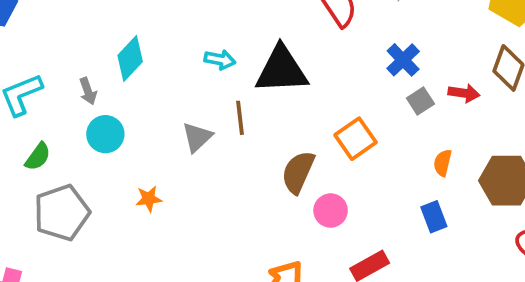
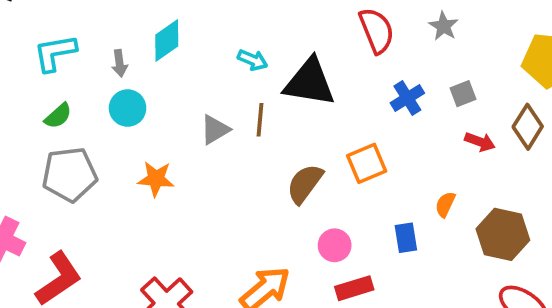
blue cross: (403, 60) -> (407, 98), moved
gray square: (420, 101) -> (463, 94), moved
orange star: (149, 199) -> (156, 179), size x1.4
pink circle: (331, 211) -> (335, 245), moved
blue rectangle: (434, 217) -> (406, 238), moved

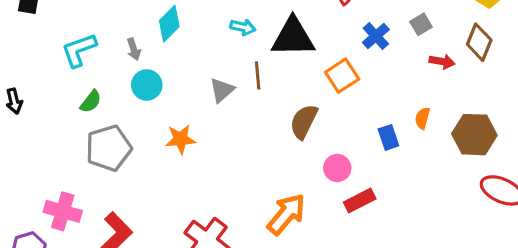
orange square: (367, 163) -> (342, 76), moved
blue rectangle: (406, 238) -> (388, 137), moved

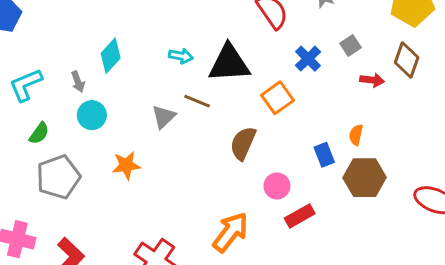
brown line: (258, 75) -> (197, 101), turned -60
brown hexagon: (474, 135) -> (365, 178), moved

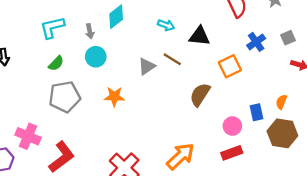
black triangle: (229, 63) -> (199, 36), size x0.7
pink circle: (277, 186) -> (232, 126), moved

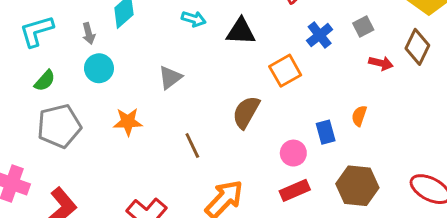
brown line: (172, 59) -> (192, 146), moved, turned 36
brown hexagon: (282, 133) -> (357, 186), moved

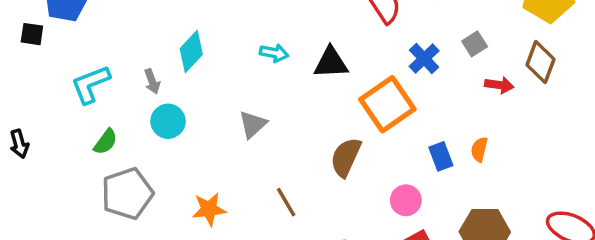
orange square: (285, 71) -> (387, 104), size x1.4
orange star: (128, 122) -> (209, 209), moved
blue rectangle: (326, 132) -> (441, 156), moved

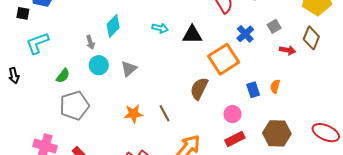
cyan L-shape: (91, 84) -> (37, 43), moved
gray triangle: (253, 124) -> (129, 69), moved
orange star: (209, 209) -> (133, 114), moved

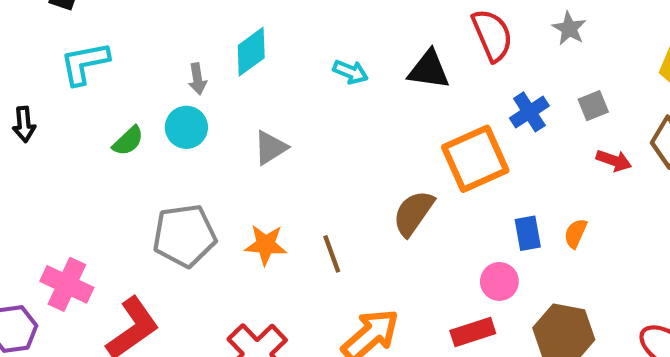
black triangle: (192, 35) -> (429, 70), moved
cyan circle: (99, 65) -> (186, 127), moved
gray pentagon: (74, 106) -> (184, 236), moved
pink circle: (233, 114) -> (499, 281), moved

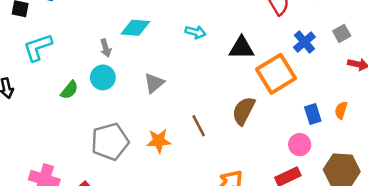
cyan diamond: (251, 52) -> (135, 28), turned 48
black triangle: (429, 70) -> (242, 48), moved
brown line: (332, 254) -> (199, 126), moved

